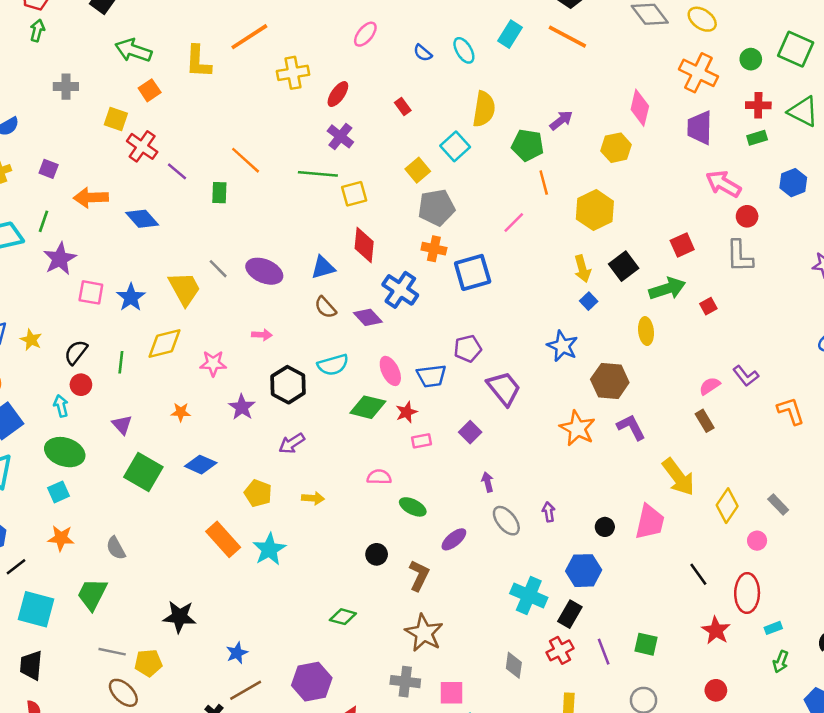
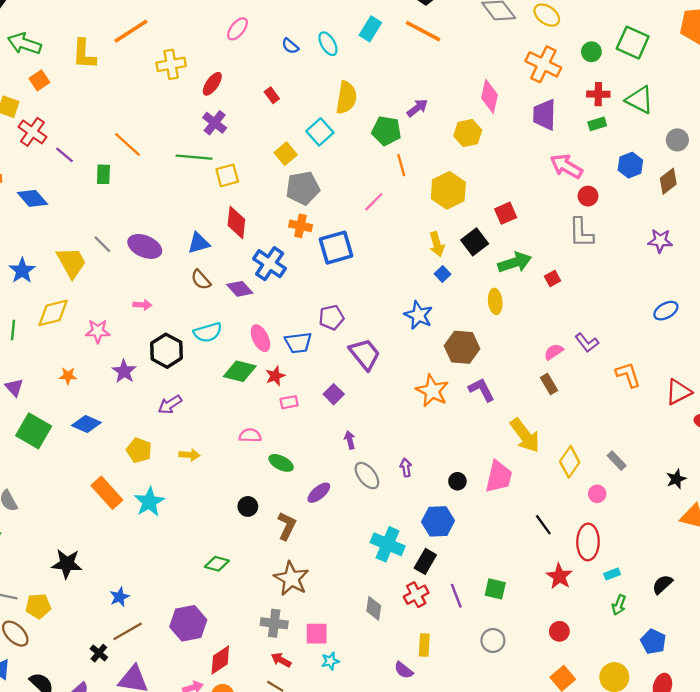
red square: (682, 245) -> (506, 213), moved

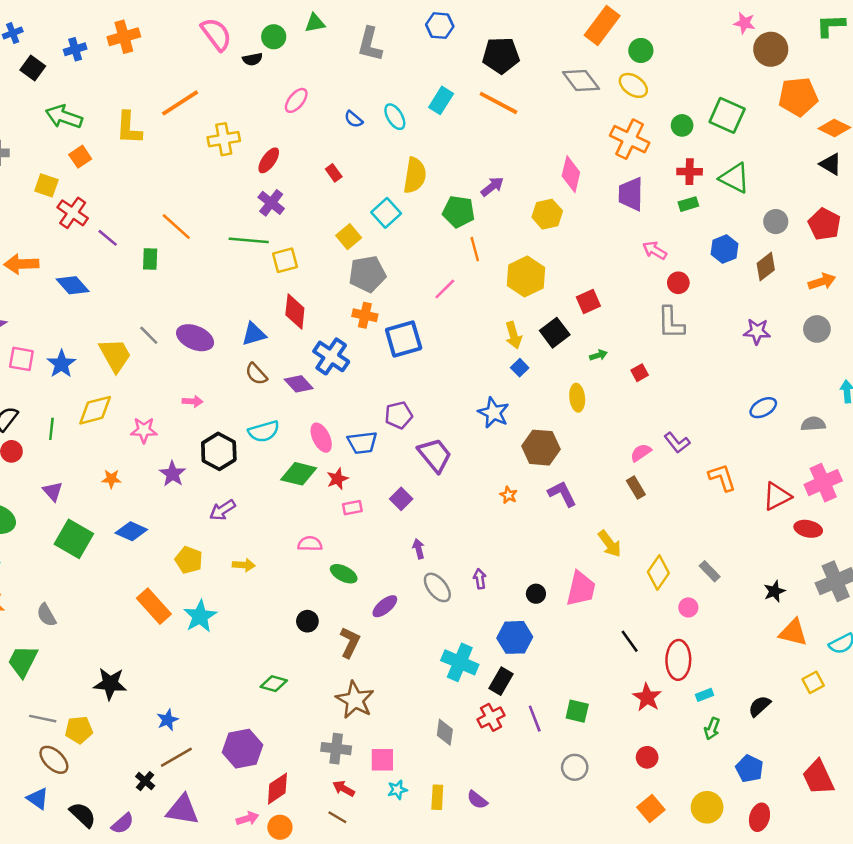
pink arrow: (566, 166) -> (655, 250), size x0.7
green arrow: (515, 262) -> (598, 355), size x0.5
orange star: (432, 391) -> (508, 495), size x0.5
yellow arrow: (525, 435) -> (610, 544), size x0.7
yellow rectangle: (424, 645) -> (437, 797), moved

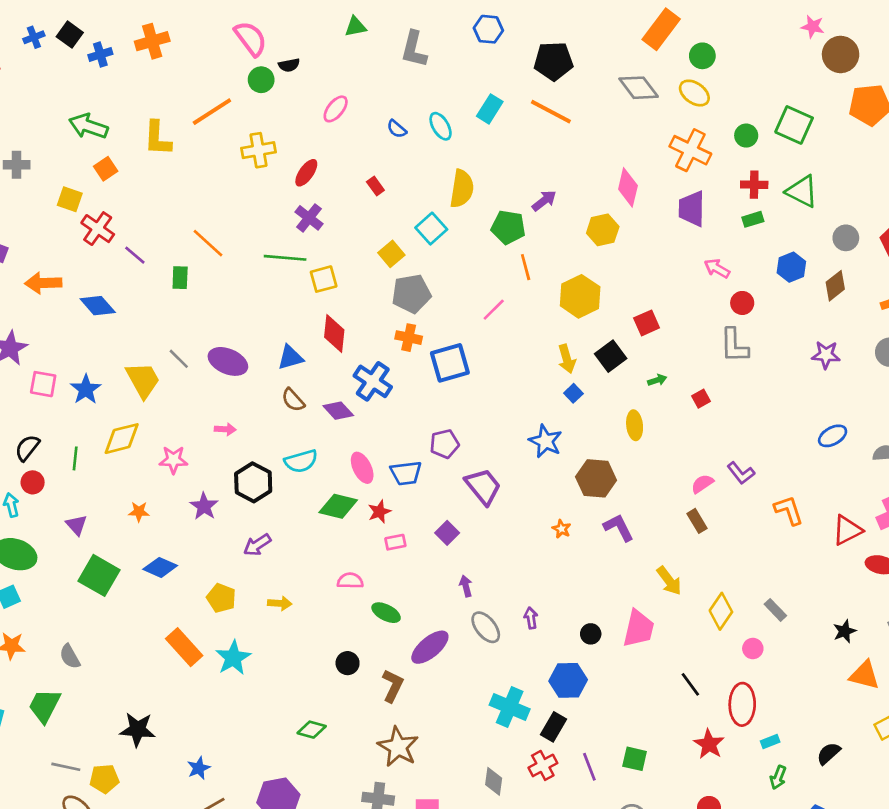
green circle: (274, 37) -> (261, 80), moved
black square: (33, 68) -> (70, 35), moved
purple ellipse: (385, 606) -> (430, 647), size x1.4

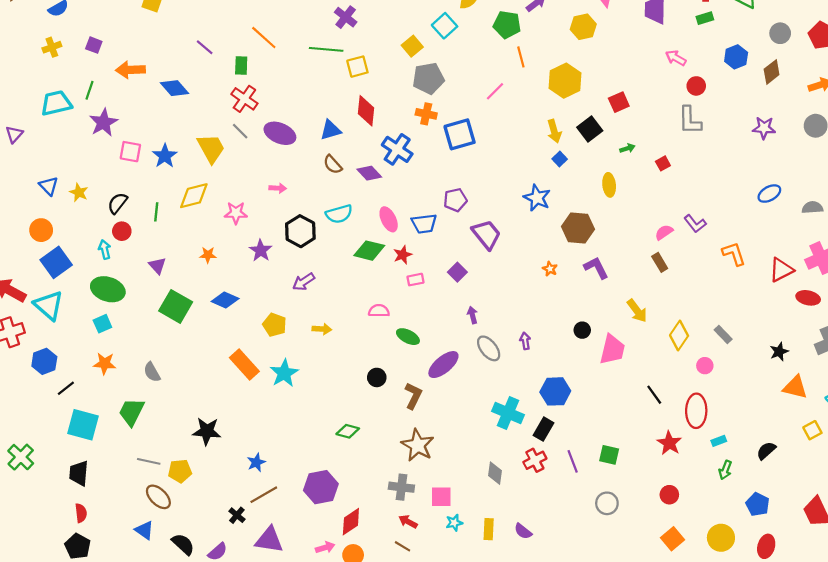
red cross: (98, 229) -> (244, 99), moved
black circle: (591, 634) -> (582, 330), moved

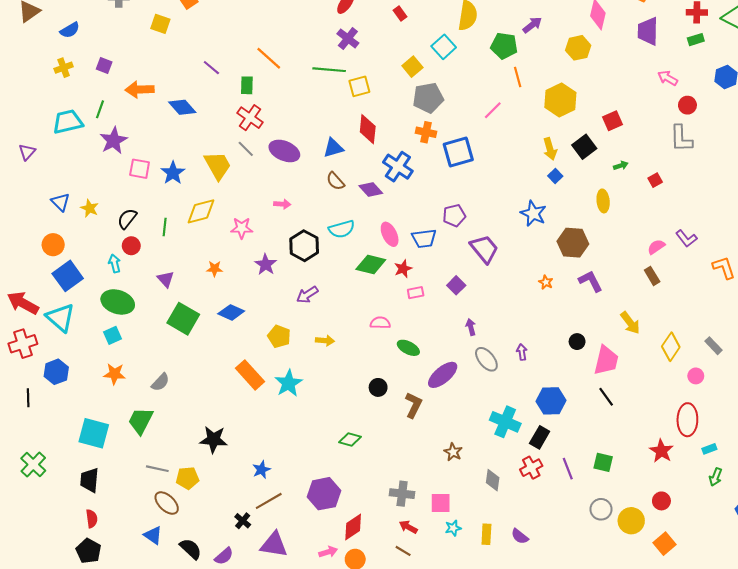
gray semicircle: (152, 372) -> (160, 382), turned -108
black line: (66, 388) -> (28, 398), moved, turned -54
black line: (654, 395) -> (606, 397), moved
brown star: (418, 445) -> (453, 452), moved, size x0.6
yellow circle: (721, 538) -> (631, 521), moved

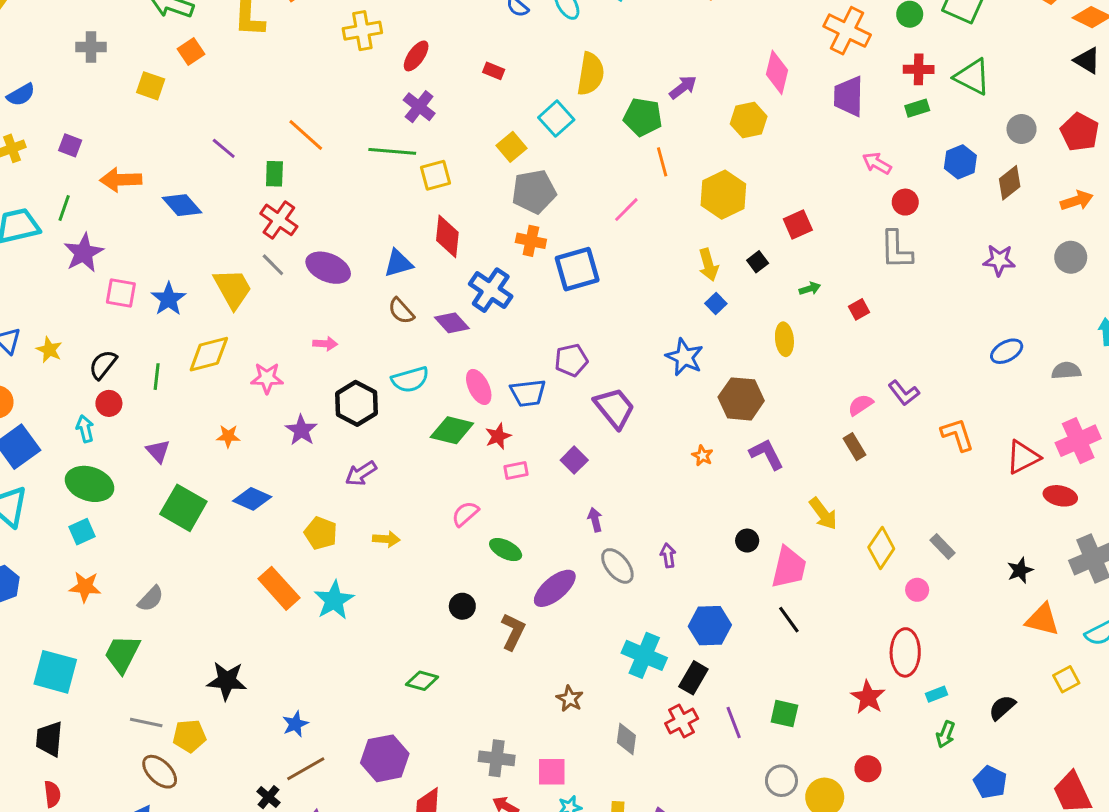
red rectangle: (400, 13) -> (494, 71), turned -32
black square: (584, 147) -> (758, 262), size x0.6
pink semicircle: (380, 323) -> (465, 514), turned -42

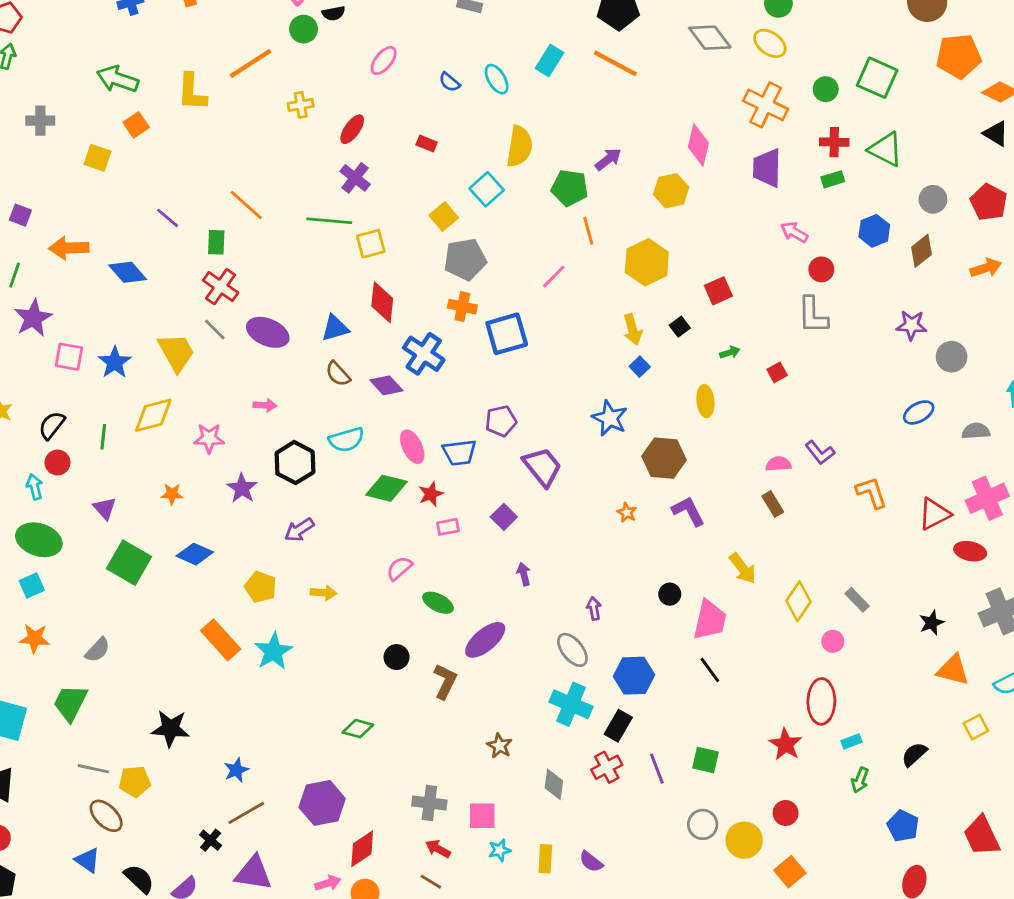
yellow cross: (362, 31) -> (301, 105), size x0.7
gray circle: (1071, 257) -> (952, 357), moved
pink semicircle: (860, 405) -> (778, 464), turned 30
gray ellipse: (617, 566) -> (572, 650), moved

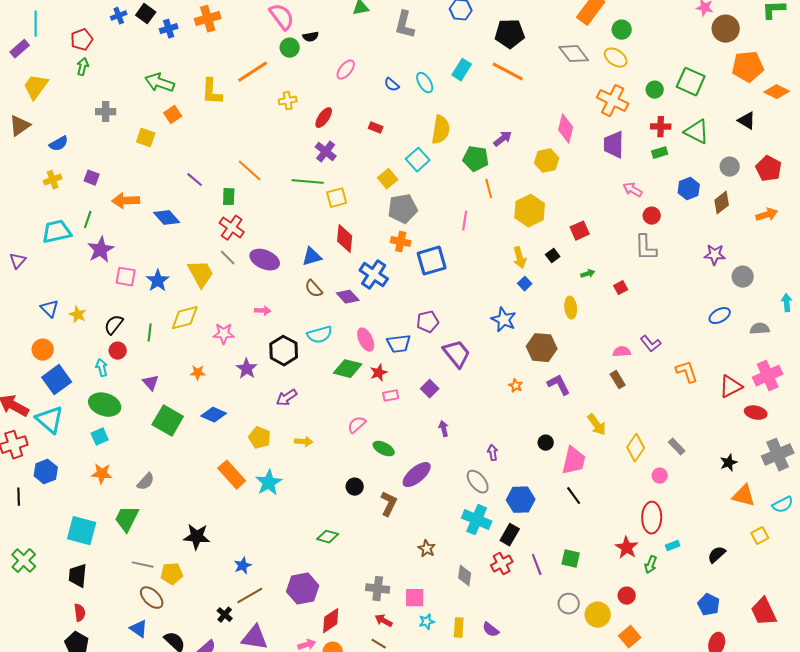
black triangle: (996, 134) -> (747, 121), moved
pink line: (554, 277) -> (465, 221), turned -36
green arrow: (860, 780) -> (651, 565), moved

